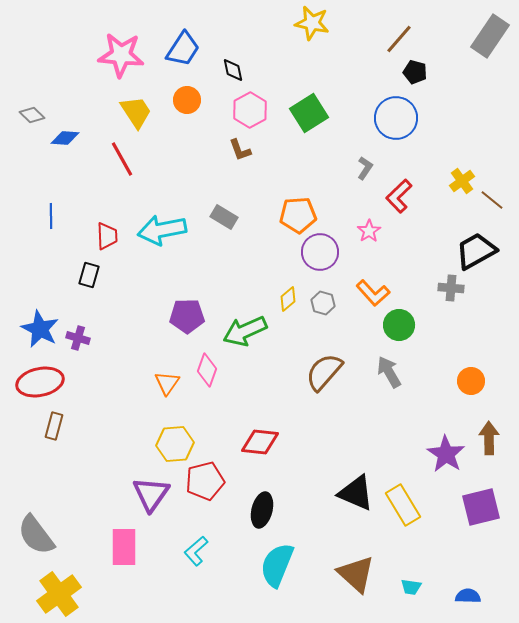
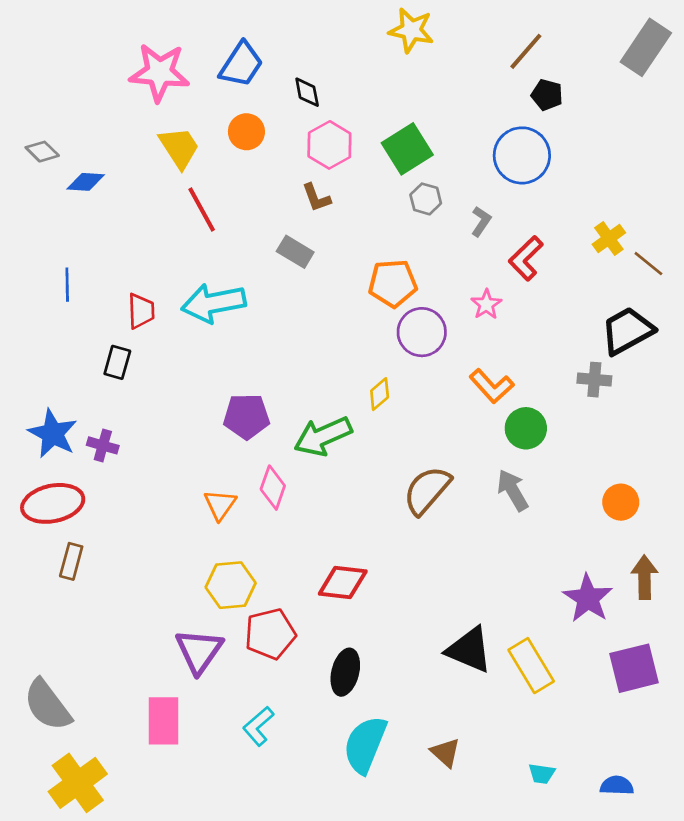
red line: (122, 159) -> (202, 210), moved
gray rectangle: (224, 217) -> (295, 252), moved
gray hexagon: (323, 303) -> (426, 199), moved
brown triangle: (356, 574) -> (445, 753), moved, size x0.6

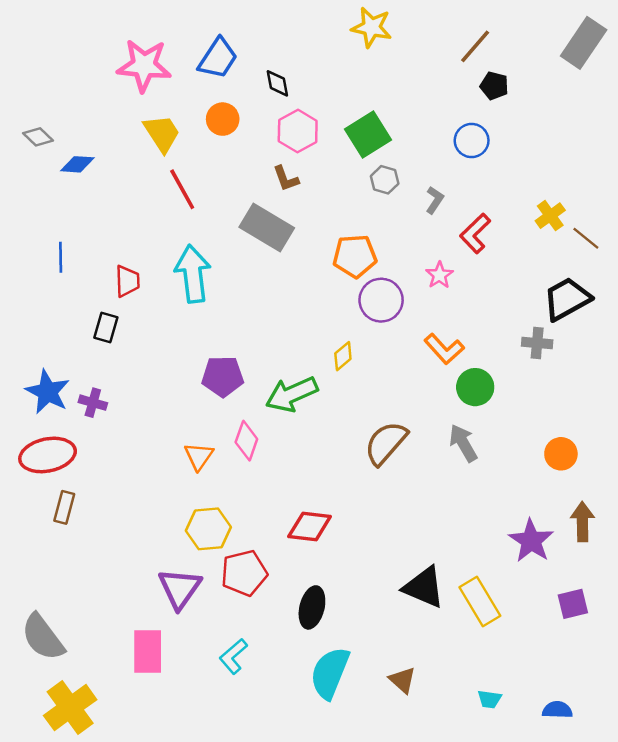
blue circle: (522, 155) -> (472, 141), size x0.7
gray rectangle: (295, 252) -> (267, 227), size x1.6
cyan arrow: (213, 303) -> (193, 274), turned 94
purple square: (634, 668) -> (573, 604), size x0.7

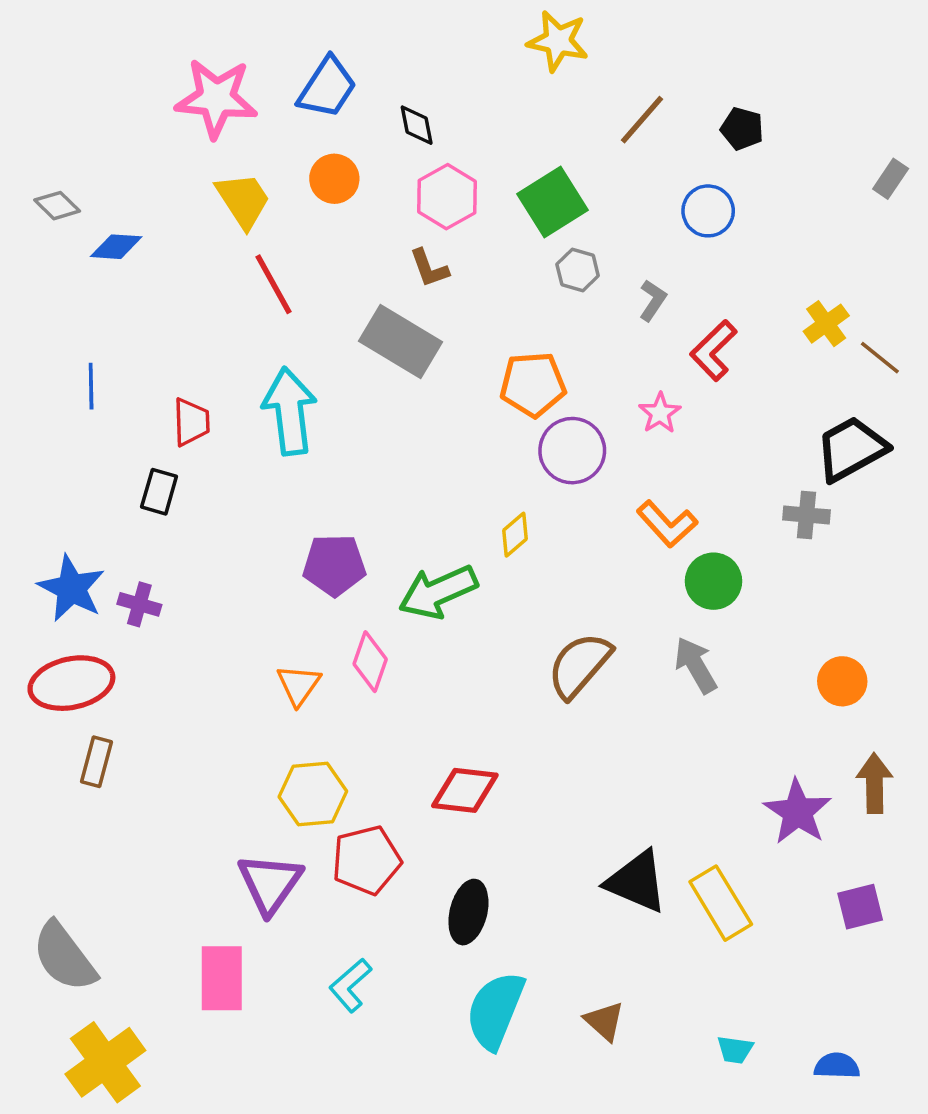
gray rectangle: (584, 43) -> (891, 179), moved, size x0.5
brown line: (475, 46) -> (642, 120), moved

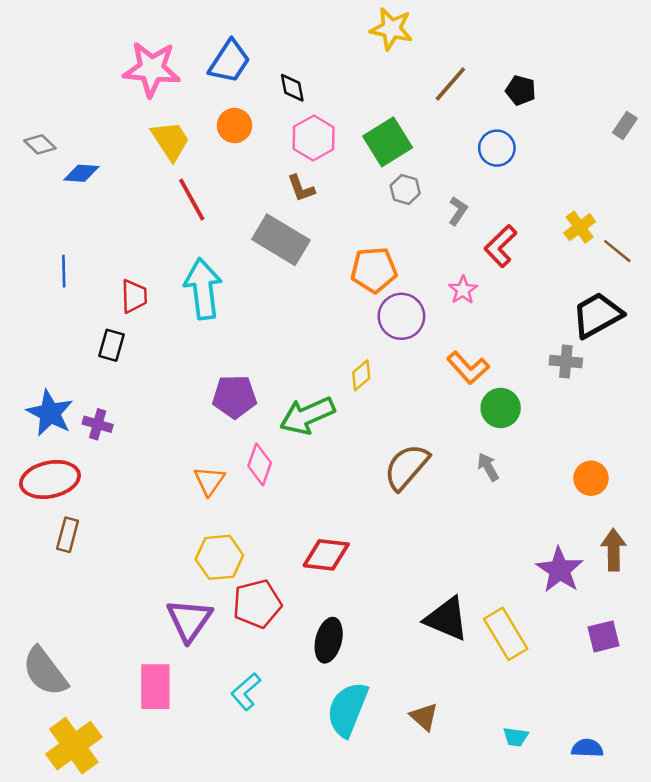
gray arrow: (696, 665) -> (488, 467), size x0.7

